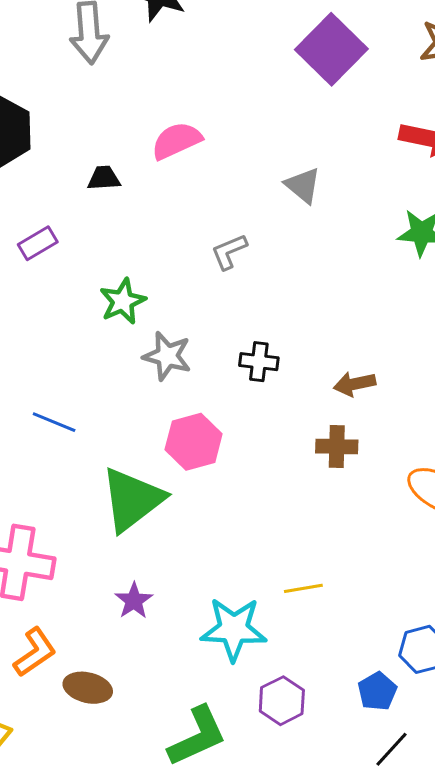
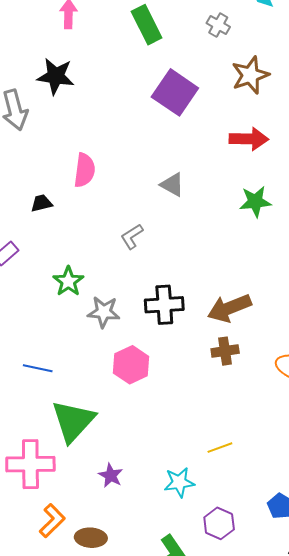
pink semicircle: (176, 141) -> (85, 170), turned 132
black cross: (259, 362) -> (164, 305), size x1.5
brown arrow: (355, 384) -> (229, 308), size x1.6
green triangle: (132, 499) -> (73, 421), moved
cyan star: (234, 629) -> (179, 482), size x0.7

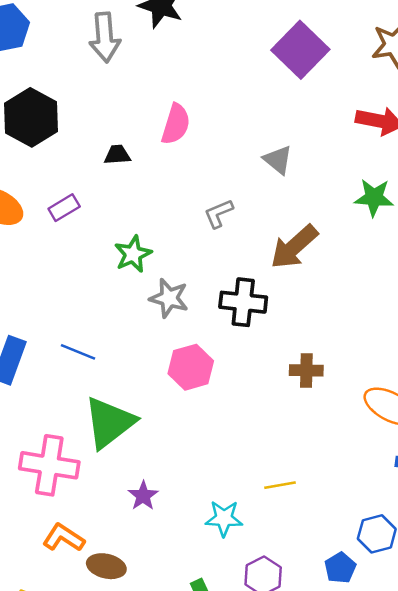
brown arrow: (229, 308) -> (294, 247), moved, turned -30
orange L-shape: (52, 521) -> (64, 538), turned -112

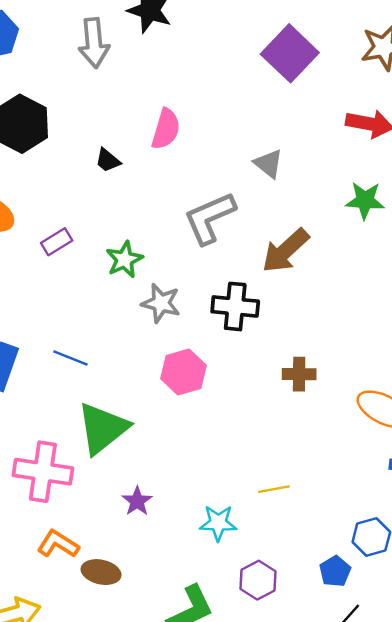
black trapezoid: (117, 155) -> (108, 160), turned -136
purple rectangle: (64, 208) -> (57, 242), moved
gray L-shape: (219, 214) -> (210, 218), size x1.8

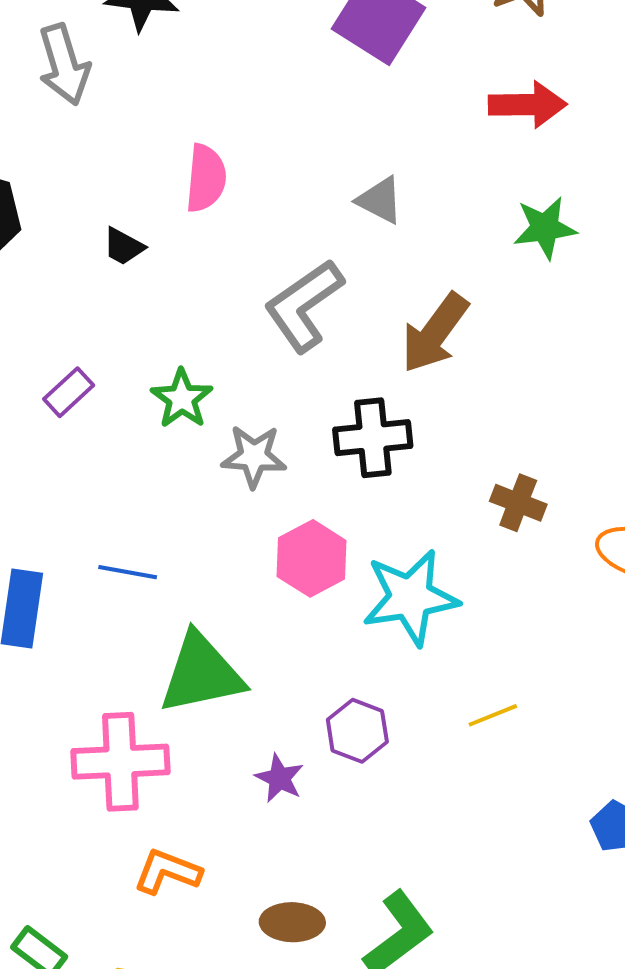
brown cross: (299, 374) -> (518, 503), moved, turned 32
green triangle: (103, 428) -> (201, 674), turned 38
cyan star: (218, 523) -> (410, 597), moved, size x1.6
brown ellipse: (101, 572) -> (292, 922), moved
purple hexagon: (258, 580) -> (357, 731), moved

